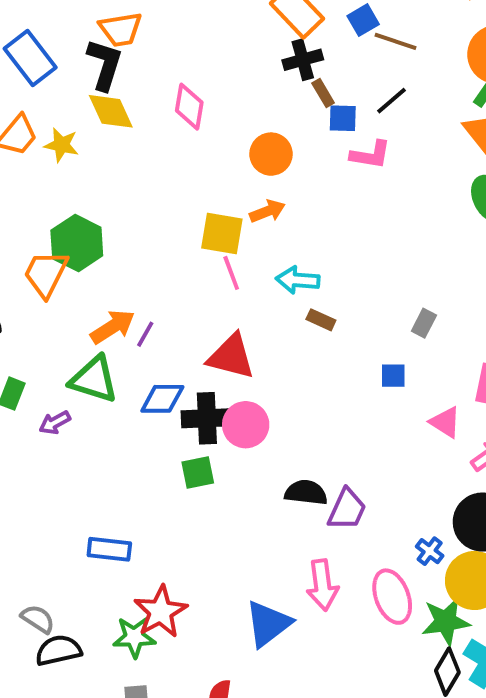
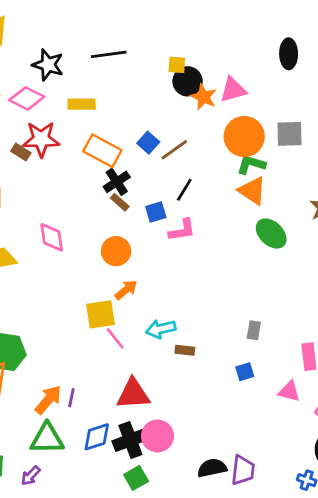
brown line: (395, 41) -> (174, 150), turned -36
brown rectangle: (323, 93) -> (120, 202), moved

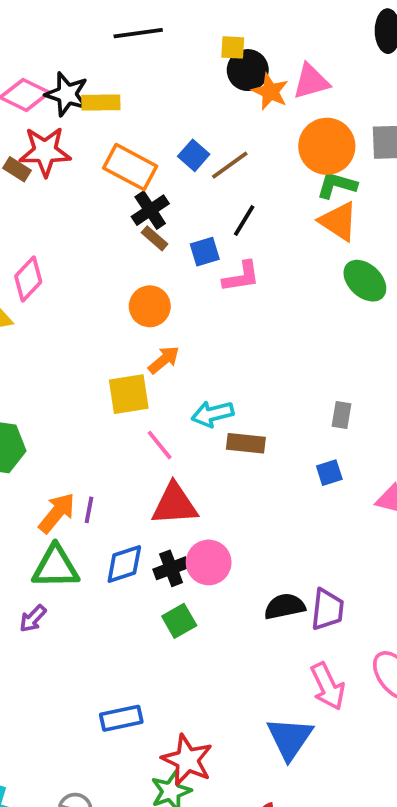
black star: (48, 65) -> (67, 94), moved
pink diamond: (52, 237) -> (28, 279), moved, turned 52
pink line: (115, 338) -> (160, 445), moved
brown rectangle: (185, 350) -> (246, 443), size x1.4
black cross: (130, 440) -> (171, 568), size x0.7

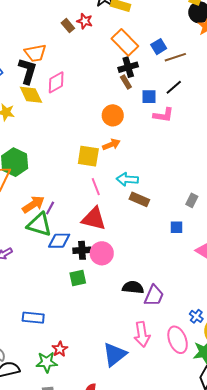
red star: (45, 151) -> (85, 21), size x0.6
green triangle: (56, 567) -> (39, 225), moved
red star: (187, 760) -> (60, 349), size x0.6

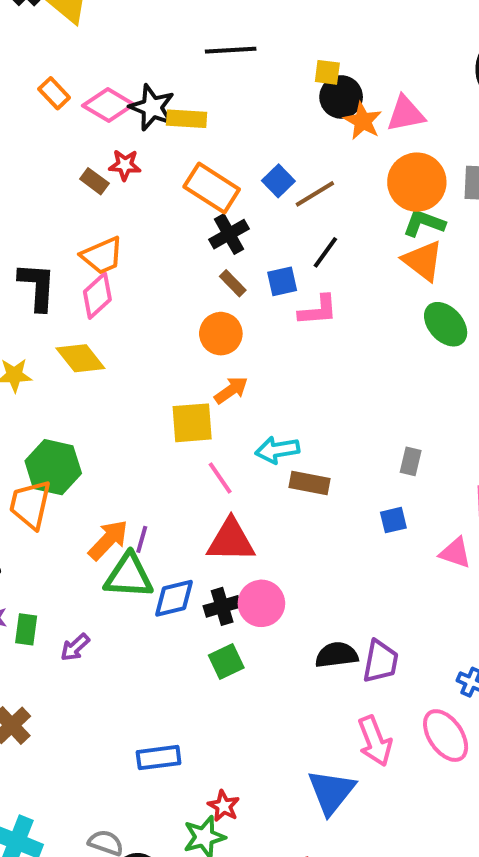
orange trapezoid: (35, 53) -> (102, 256), moved
brown rectangle: (126, 82) -> (233, 283), moved
yellow diamond: (31, 95) -> (80, 358), moved

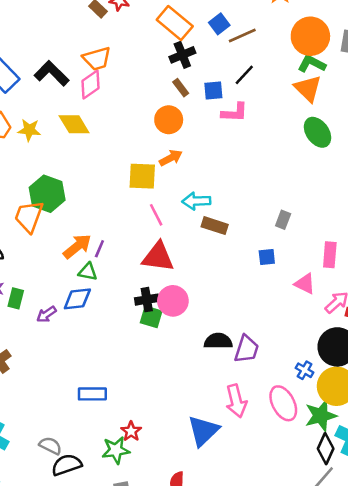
black L-shape: (37, 286) -> (52, 73), turned -56
green triangle: (129, 576) -> (88, 272), size x0.6
blue diamond: (174, 598) -> (77, 299), moved
green square: (226, 661) -> (151, 317), moved, turned 35

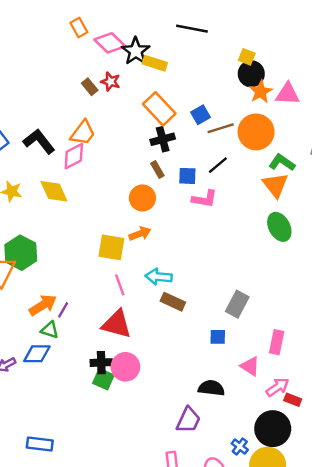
orange circle: (310, 36) -> (256, 132), moved
orange trapezoid: (97, 59) -> (83, 133), turned -44
gray rectangle: (283, 220) -> (237, 304), size x1.5
black semicircle: (218, 341) -> (211, 388), moved

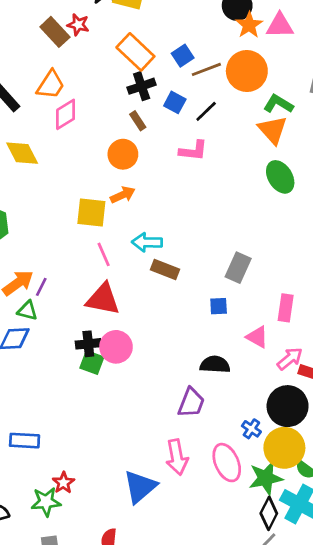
brown rectangle: (90, 87) -> (55, 32), size x1.5
pink diamond: (74, 156) -> (66, 114), moved
blue square: (187, 176) -> (175, 102), moved, turned 30

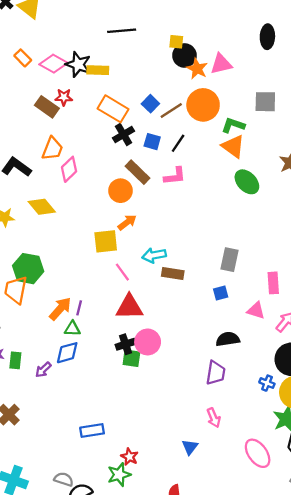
brown rectangle: (138, 121) -> (138, 172), moved, size x1.6
pink arrow: (177, 457) -> (214, 418), size x0.7
pink ellipse: (227, 463) -> (258, 453), moved
blue triangle: (140, 487) -> (190, 447), size x0.6

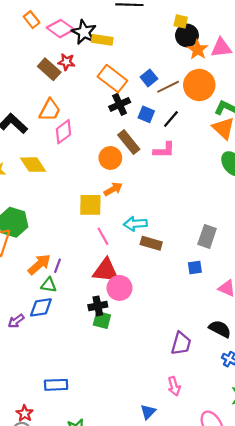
black semicircle: (228, 339) -> (220, 329), moved, turned 30
pink circle: (148, 342) -> (119, 288), moved
red star: (129, 457) -> (25, 413), moved

